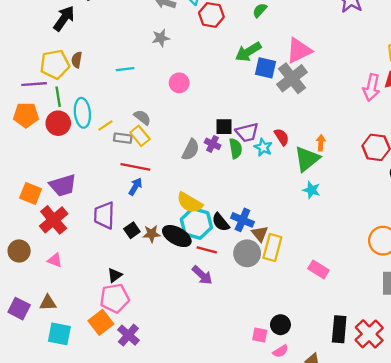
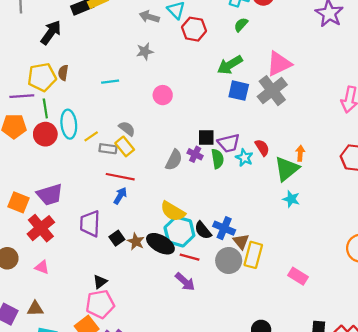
blue square: (266, 68) -> (239, 91), moved
brown star: (151, 234) -> (136, 241), turned 30

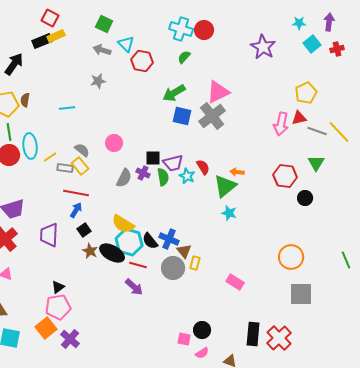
pink circle: (163, 95) -> (114, 143), moved
orange arrow: (300, 153) -> (237, 172), turned -88
black square: (117, 238) -> (84, 230), moved
yellow rectangle: (253, 255) -> (195, 263), size x0.6

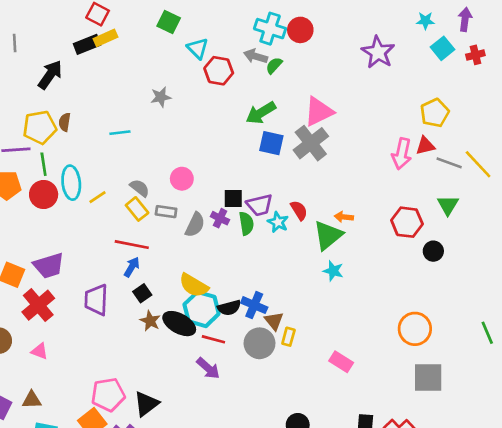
gray arrow: (102, 50) -> (256, 56), moved
gray rectangle: (65, 168) -> (166, 212), moved
black semicircle: (150, 241) -> (229, 308), turned -66
black triangle: (58, 287) -> (146, 404), moved, size x1.5

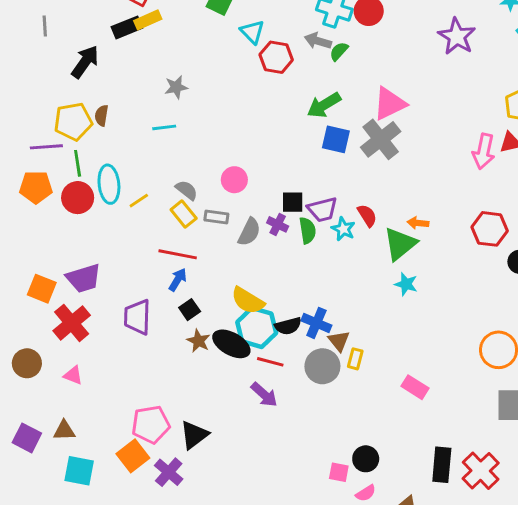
gray star: (161, 97) -> (176, 87), moved

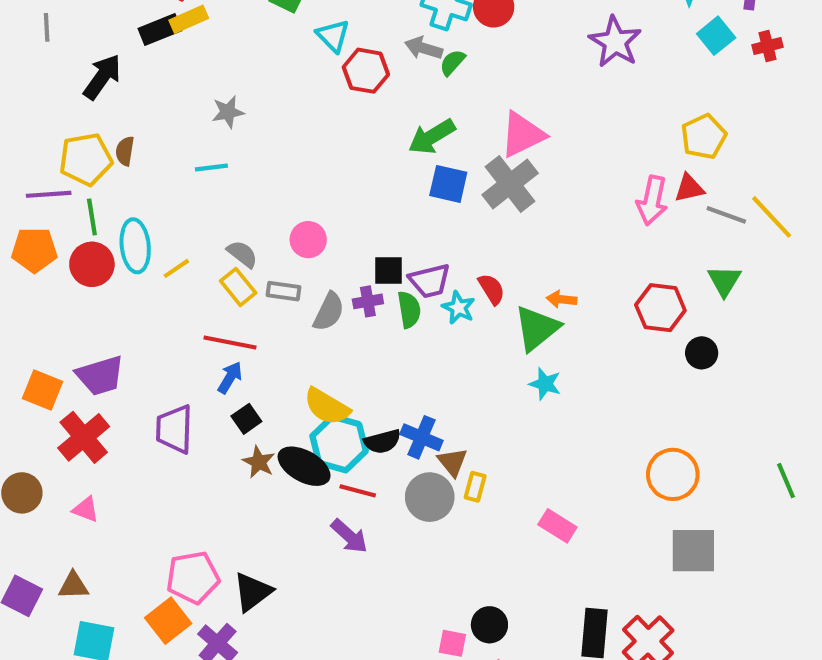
purple cross: (278, 224) -> (368, 301), turned -36

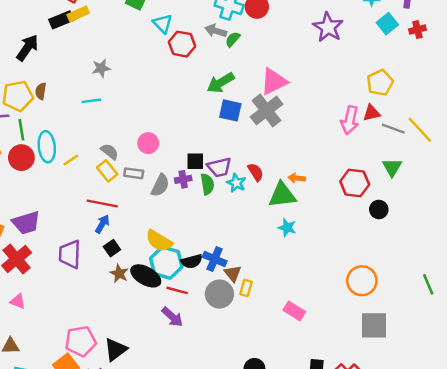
green triangle: (537, 328) -> (282, 195), turned 32

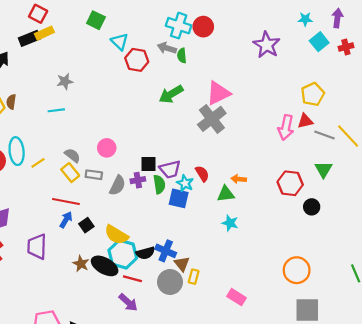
green semicircle: (233, 39) -> (182, 56), turned -48
blue square: (230, 110) -> (179, 198), moved
green triangle: (282, 195) -> (226, 194), size x0.7
black square: (112, 248) -> (86, 225), moved

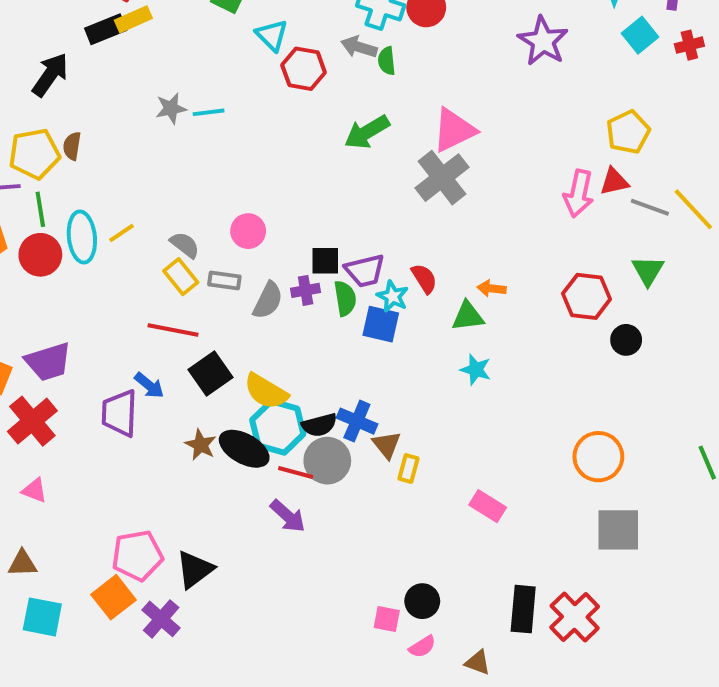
cyan line: (56, 110) -> (209, 112), moved
yellow line: (38, 163) -> (121, 233), moved
blue arrow: (66, 220) -> (149, 385), moved, turned 98
black square: (86, 225) -> (211, 374), size x1.5
gray circle: (170, 282) -> (327, 461), moved

